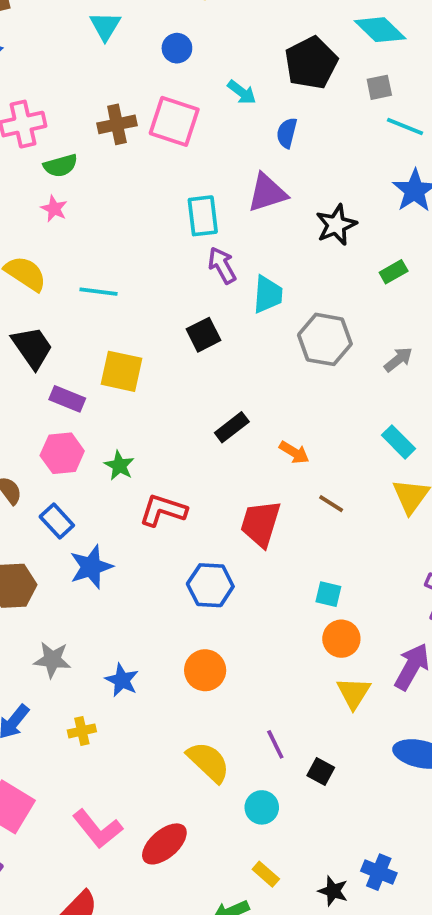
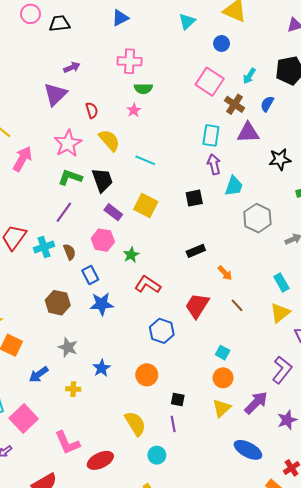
cyan arrow: (242, 92) -> (249, 76), turned 70
brown cross: (117, 124) -> (234, 104), moved, turned 30
black square: (321, 772) -> (178, 399), moved, turned -32

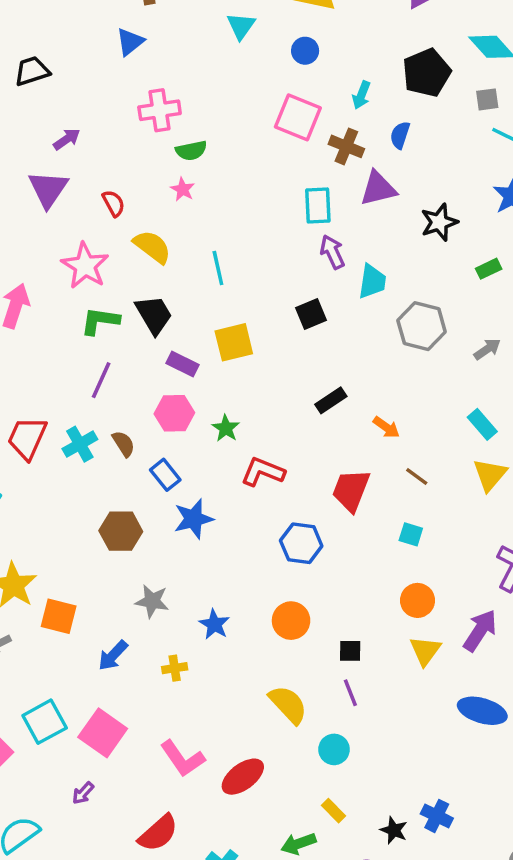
cyan line: (145, 160) -> (218, 268), turned 66
yellow square: (146, 206) -> (234, 342), turned -30
cyan square: (223, 353) -> (411, 534), moved

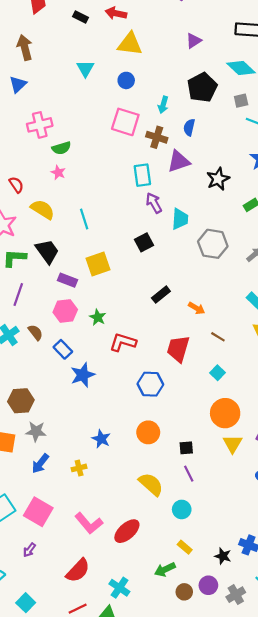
brown hexagon: (121, 531) -> (21, 401), moved
cyan square: (411, 534) -> (217, 373), turned 32
orange circle: (418, 600) -> (225, 413), size x1.4
gray star: (152, 601) -> (36, 431), moved

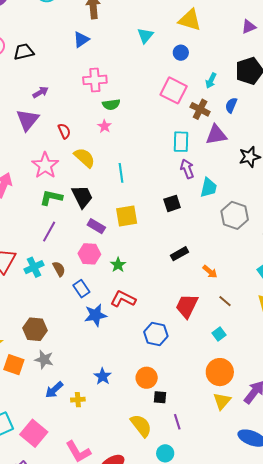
red L-shape: (123, 342) -> (123, 299), moved
black square: (186, 448) -> (160, 397), moved
blue arrow: (40, 463) -> (54, 390), moved

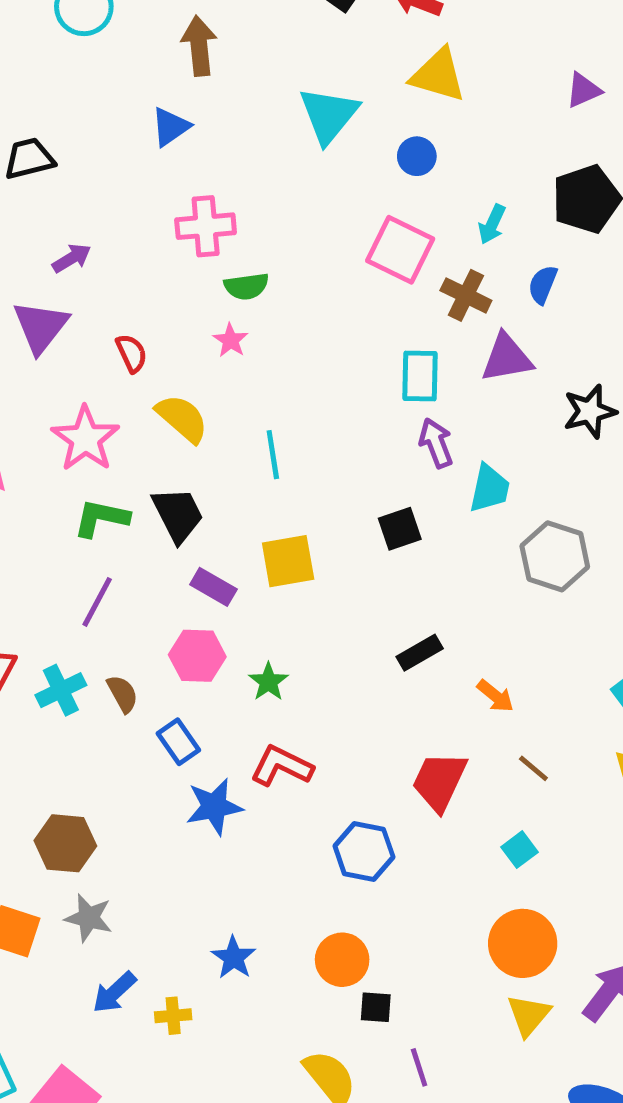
cyan triangle: (145, 36) -> (329, 115), size x1.5

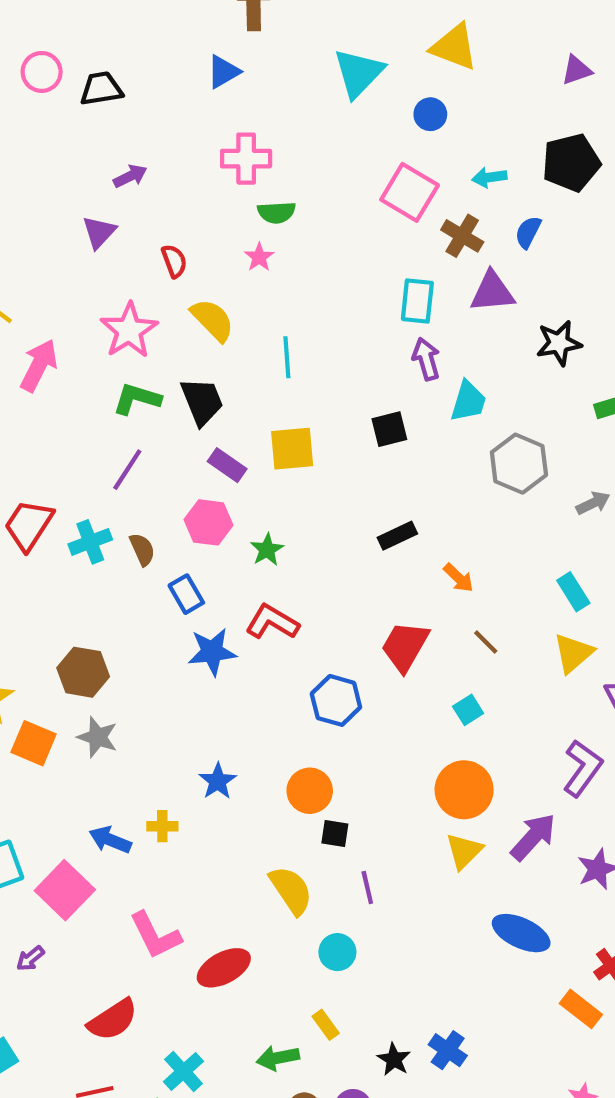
cyan arrow: (492, 224) -> (489, 177), turned 52
purple triangle: (41, 327) -> (99, 232), size x0.7
blue arrow: (114, 992) -> (110, 840), moved, turned 60

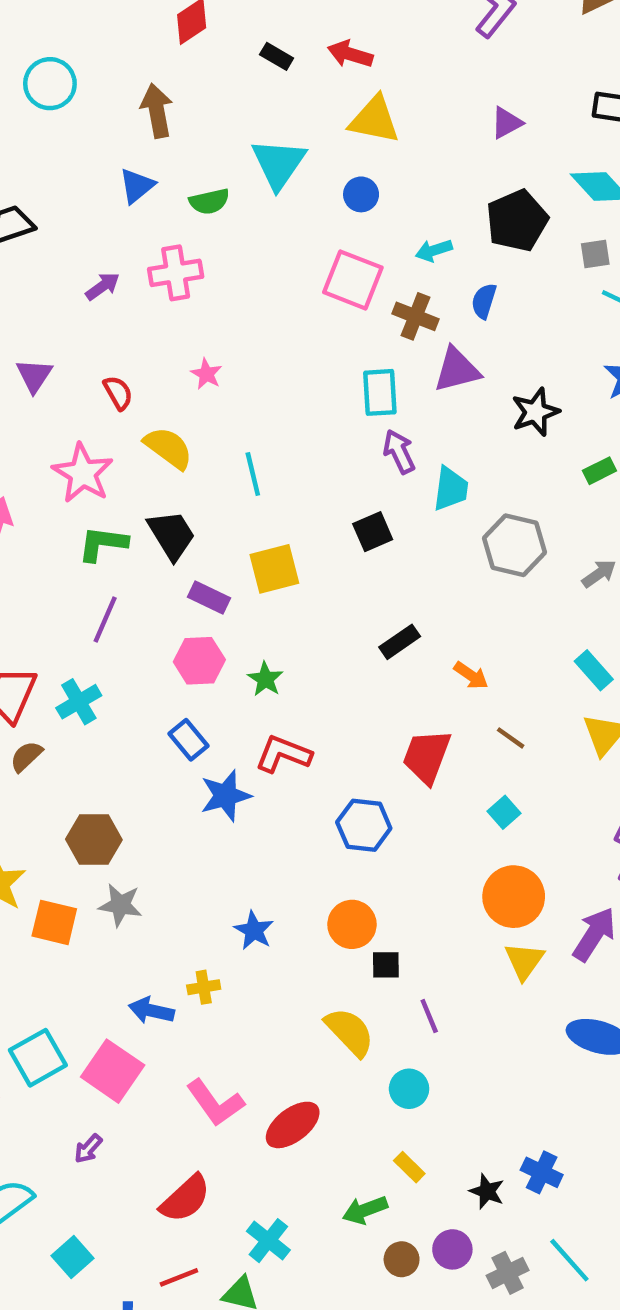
purple arrow: (130, 176) -> (103, 286), moved
green semicircle: (276, 212) -> (209, 201), moved
brown semicircle: (142, 549) -> (26, 756), moved, turned -100

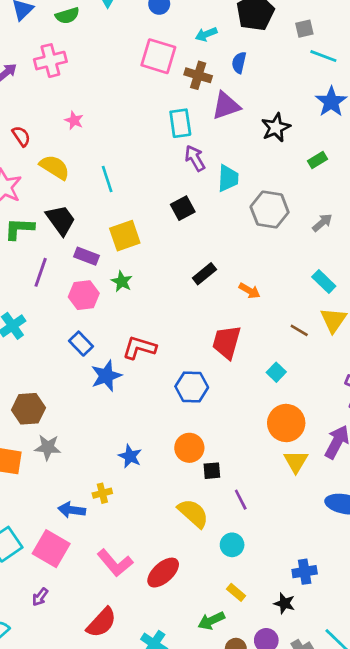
purple line: (105, 620) -> (41, 272), moved
green star: (265, 679) -> (122, 281), moved
brown line: (511, 738) -> (299, 330), moved
blue cross: (542, 1172) -> (305, 572), moved, turned -30

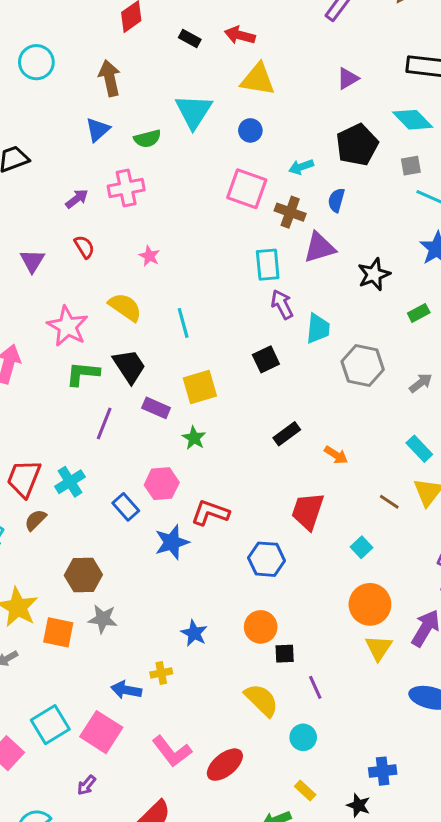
red semicircle: (21, 136) -> (84, 247), moved
pink hexagon: (84, 295) -> (162, 484), moved
blue rectangle: (81, 344) -> (126, 507), moved

